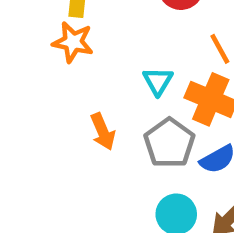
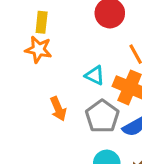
cyan triangle: (158, 81) -> (95, 75), turned -35

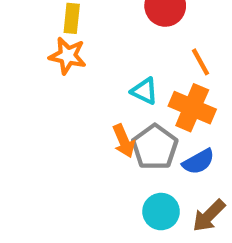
orange arrow: (58, 109) -> (124, 141), moved

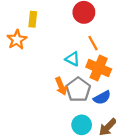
orange star: (68, 56) -> (17, 40), moved, turned 30
orange line: (200, 62) -> (93, 43), moved

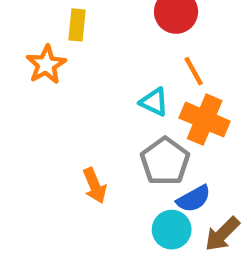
orange arrow: (61, 86) -> (95, 186), moved
blue semicircle: (102, 98) -> (194, 199), moved

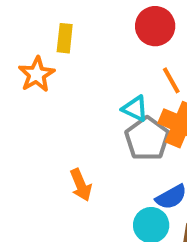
gray pentagon: (165, 161) -> (147, 139), moved

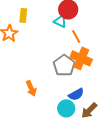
cyan triangle: (135, 109) -> (60, 21), moved

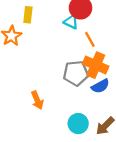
gray pentagon: (64, 65) -> (76, 73), turned 30
blue semicircle: (76, 94) -> (100, 86), moved

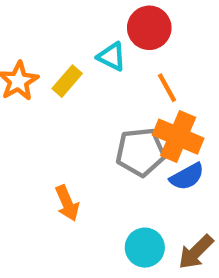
yellow rectangle: (28, 15) -> (67, 81), moved, turned 35
cyan triangle: (71, 22) -> (112, 57), moved

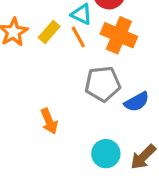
orange line: (167, 88) -> (78, 37), moved
orange cross: (178, 137) -> (119, 35), moved

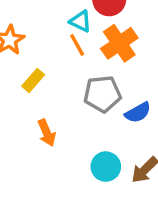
yellow rectangle: (49, 32) -> (33, 80), moved
orange cross: (119, 35) -> (119, 43), turned 32

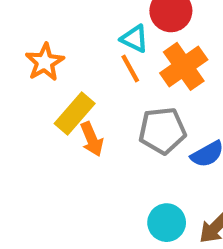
yellow rectangle: (33, 80) -> (75, 113), size x1.4
orange arrow: (47, 133) -> (92, 139), moved

